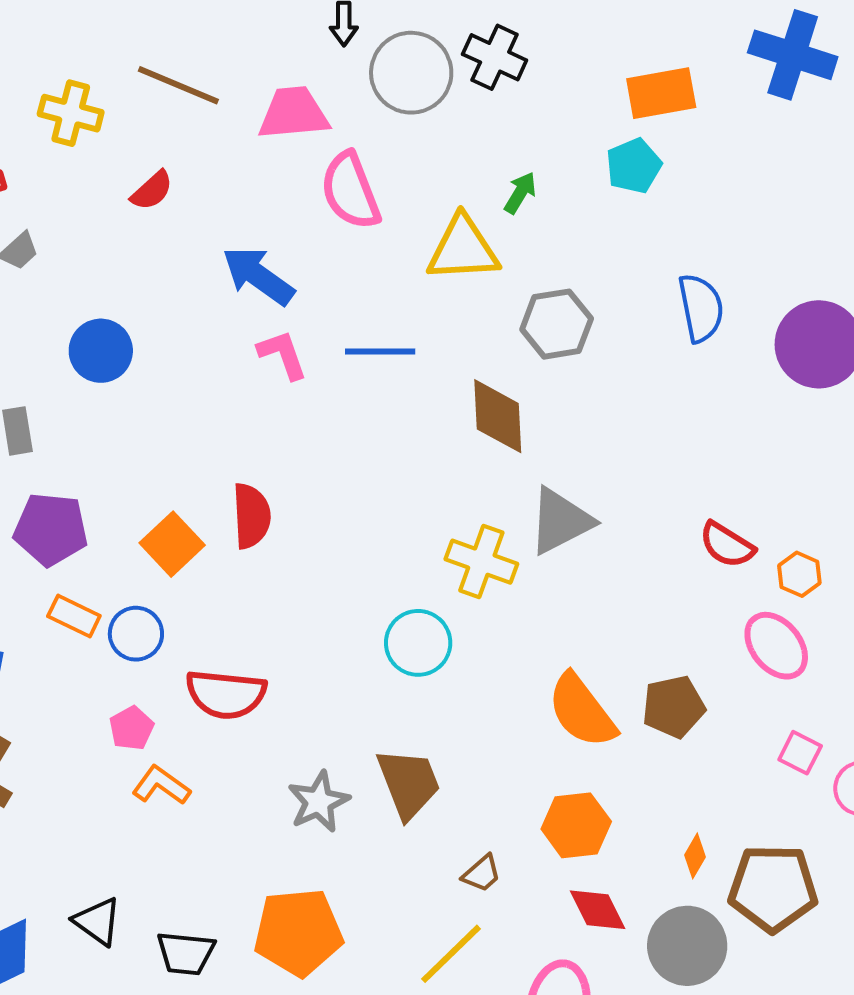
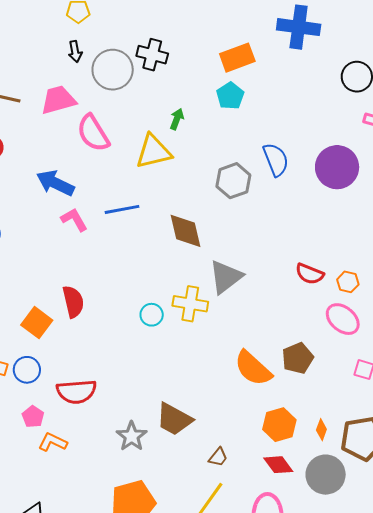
gray hexagon: (557, 324) -> (233, 181), moved
cyan circle: (418, 643) -> (152, 315), moved, size x0.7
brown trapezoid: (409, 783) -> (174, 419), turned 150
orange hexagon: (576, 825) -> (279, 425), moved

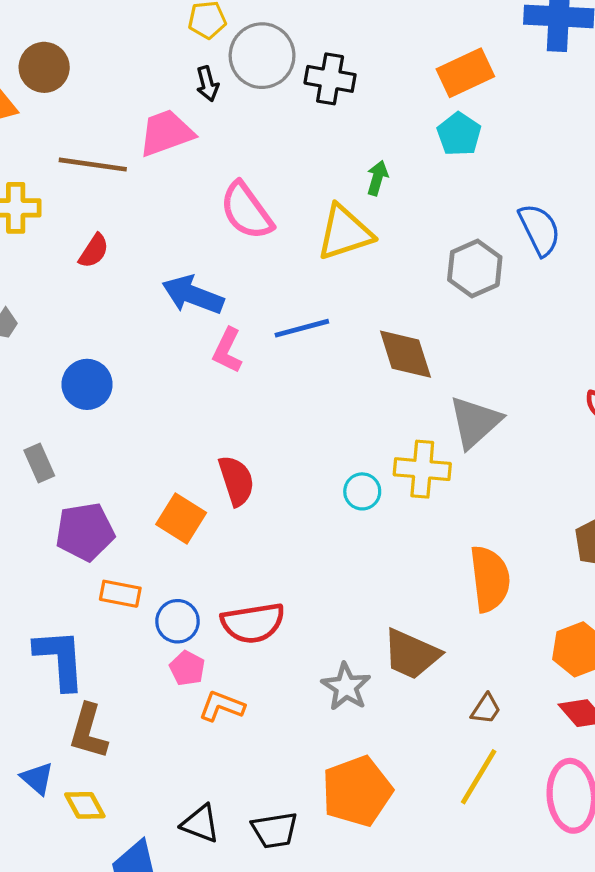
gray circle: (113, 70) -> (262, 56), moved
pink trapezoid: (58, 100) -> (166, 133), moved
pink L-shape: (74, 220) -> (227, 350), turned -120
orange semicircle: (253, 368) -> (490, 579), moved, turned -135
blue circle: (27, 370) -> (178, 621), moved

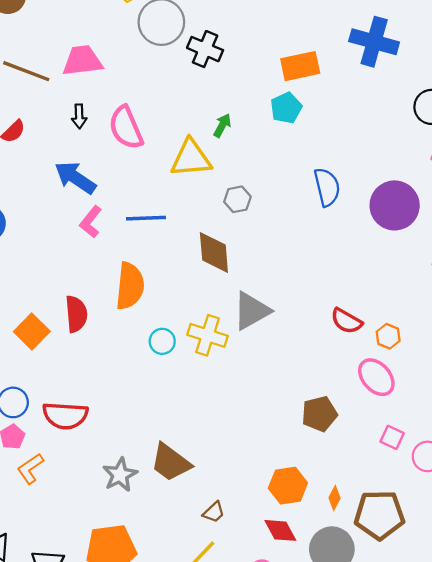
black arrow: (207, 84) -> (79, 116), moved
gray hexagon: (475, 268) -> (237, 199), moved, size x0.7
orange semicircle: (490, 579) -> (130, 286), moved
orange L-shape: (222, 706) -> (30, 469), turned -68

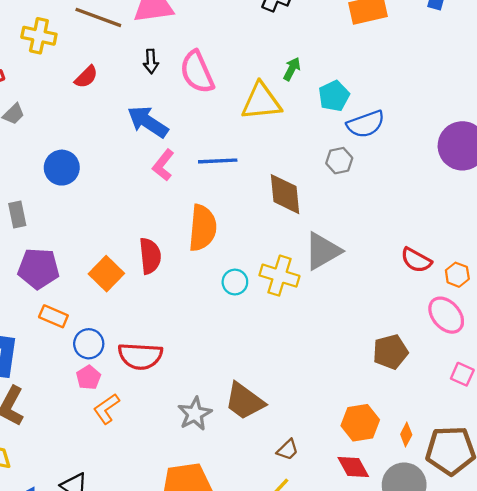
cyan pentagon: (286, 108) -> (334, 96), moved
blue semicircle: (327, 187) -> (366, 124), moved, turned 84
gray hexagon: (237, 199) -> (339, 161), moved

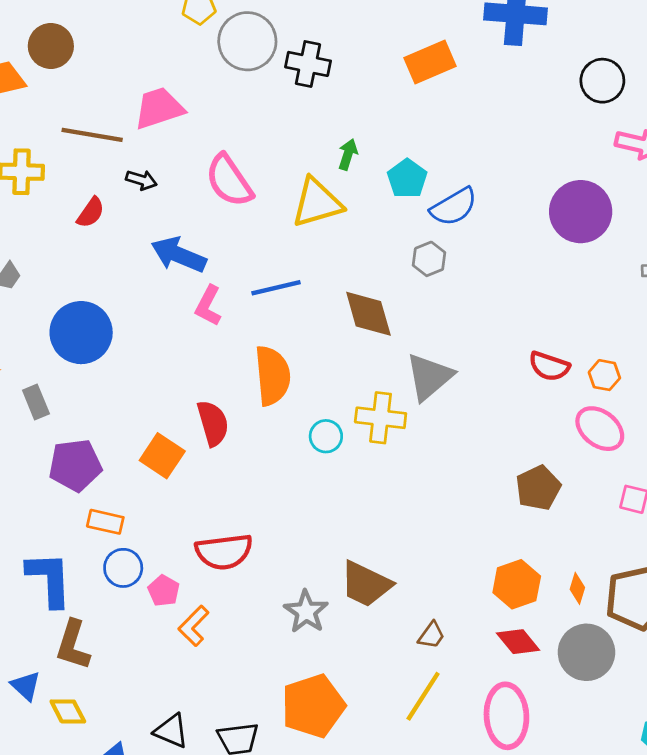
black arrow: (151, 61) -> (141, 180), moved, turned -60
blue circle: (62, 168) -> (81, 333), size x1.4
blue circle: (89, 344) -> (123, 568), moved

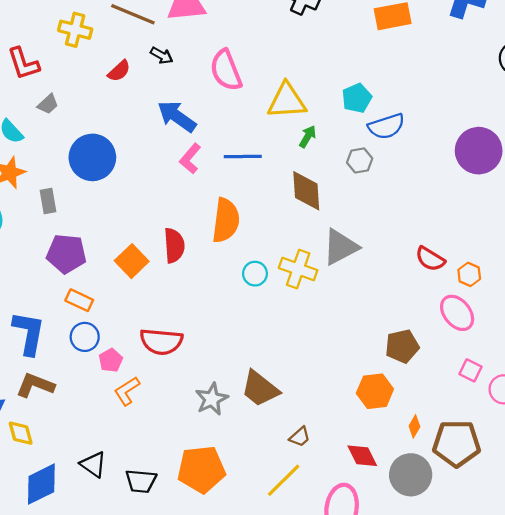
green arrow: (348, 154) -> (308, 137), moved
orange hexagon: (517, 584) -> (375, 391), moved
brown L-shape: (73, 645) -> (35, 385), turned 81

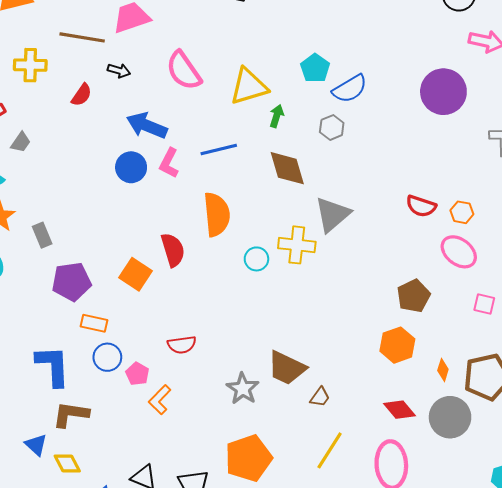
blue circle: (92, 157) -> (131, 167), moved, size x0.7
red semicircle: (161, 342) -> (182, 345), size x0.7
brown trapezoid: (300, 437) -> (320, 397), moved

